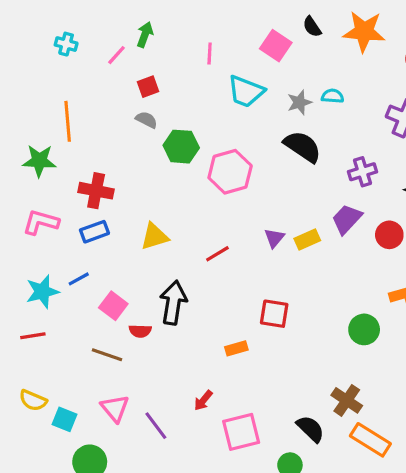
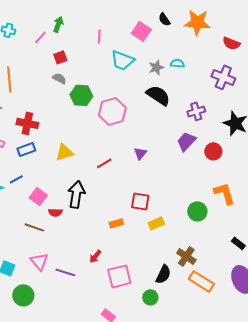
yellow rectangle: (307, 240) -> (156, 223), moved
purple line: (156, 426) -> (65, 272), turned -36
black semicircle: (310, 429) -> (163, 274), turned 72

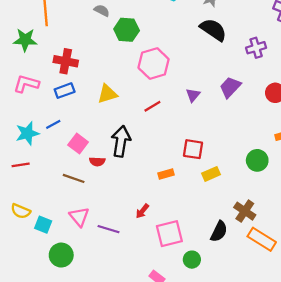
pink hexagon: (112, 111) -> (154, 64), moved
purple trapezoid: (186, 141) -> (230, 87), moved
green circle: (150, 297) -> (192, 260), moved

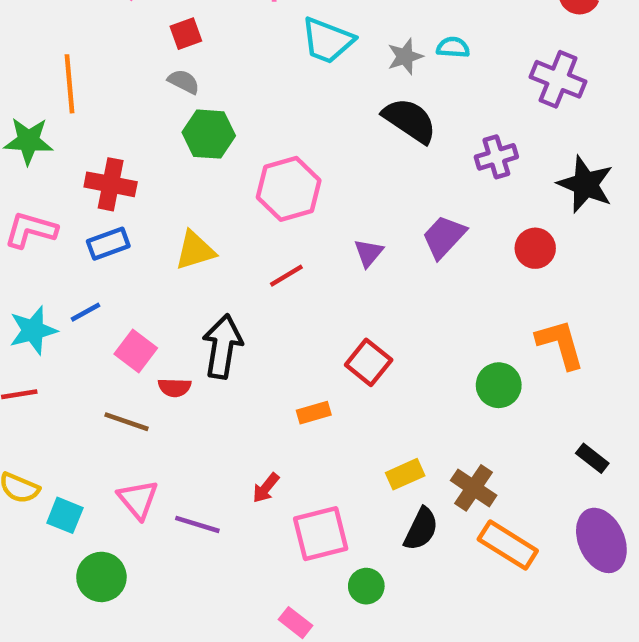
green hexagon: (127, 30) -> (209, 134), moved
red square: (193, 149) -> (369, 362), turned 30
yellow rectangle: (211, 174) -> (405, 474), moved

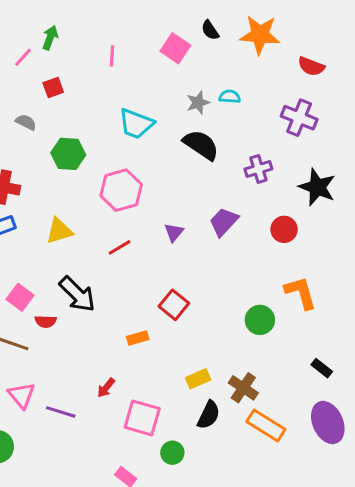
cyan trapezoid: (327, 40) -> (136, 124), moved
gray semicircle: (184, 82) -> (26, 122), moved
black arrow: (222, 346) -> (77, 294), turned 126
pink square: (321, 534) -> (142, 418), turned 30

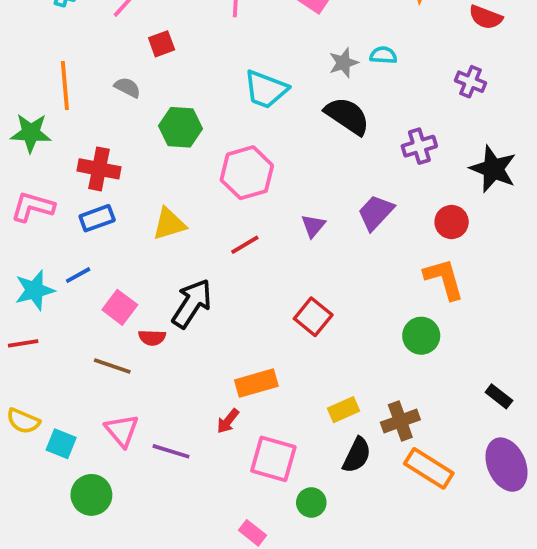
purple cross: (299, 118) -> (470, 82), size x0.7
orange L-shape: (301, 293) -> (444, 279), moved
black arrow: (77, 294) -> (192, 303), turned -102
orange rectangle: (138, 338) -> (256, 383), moved, size x1.5
brown cross: (243, 388) -> (400, 421), turned 36

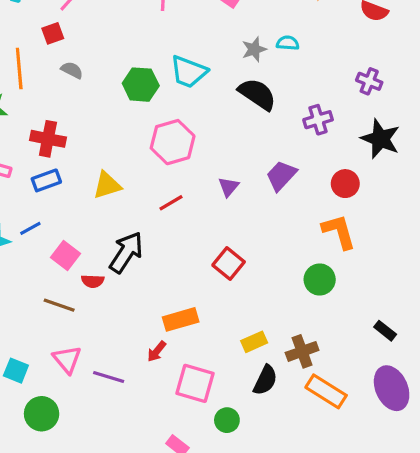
red square: (162, 44) -> (53, 33), moved
purple cross: (470, 82) -> (369, 81), moved
green hexagon: (180, 127) -> (141, 85), moved

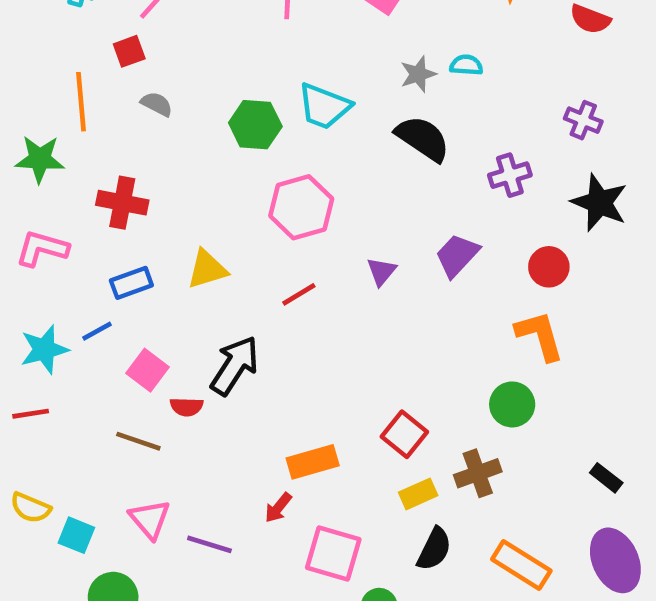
blue rectangle: (46, 180) -> (131, 283), moved
red square: (229, 264) -> (404, 434), moved
brown cross: (302, 351) -> (478, 473), moved

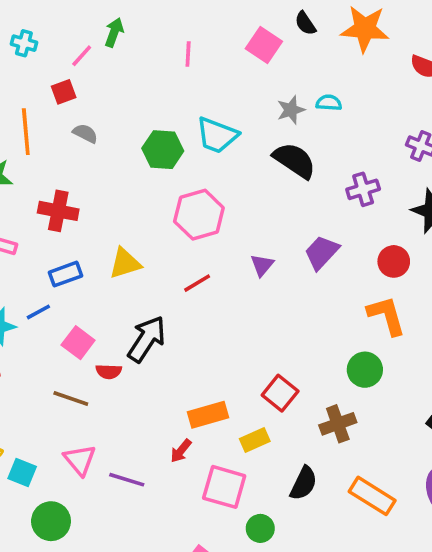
yellow rectangle: (418, 494) -> (255, 440), moved

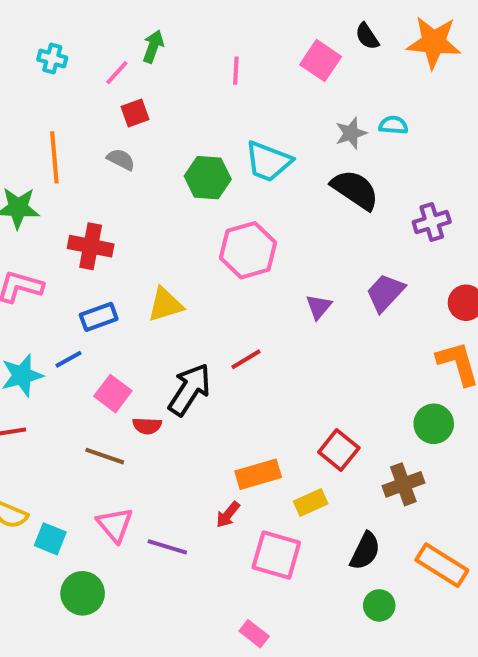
red square: (64, 92) -> (135, 113), moved
red line: (197, 283) -> (246, 359), moved
green circle: (260, 528) -> (379, 605), moved

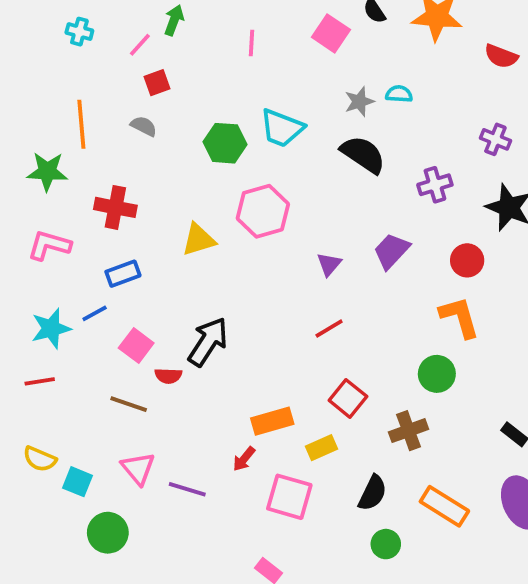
yellow triangle: (165, 305) -> (199, 240), moved
red line: (246, 359) -> (329, 328), moved

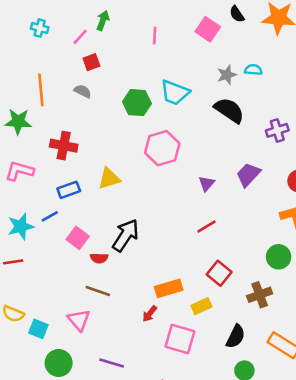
yellow triangle: (199, 240) -> (109, 178), moved
brown line: (129, 404) -> (98, 291), moved
purple line: (187, 489) -> (112, 363), moved

